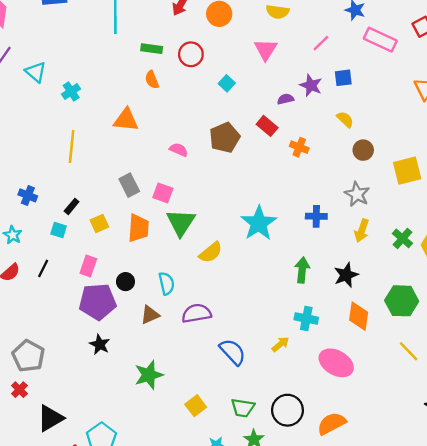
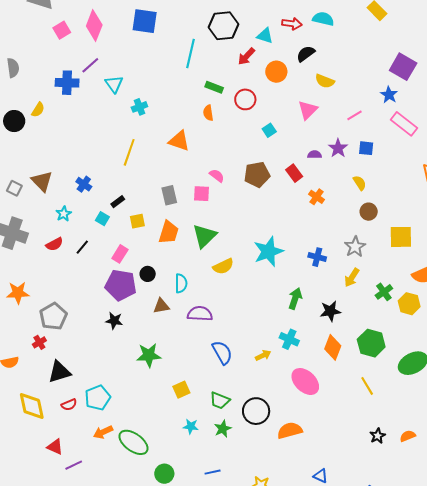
pink square: (163, 193) -> (201, 194), moved, turned -30
black star: (100, 344) -> (114, 321), turned -30

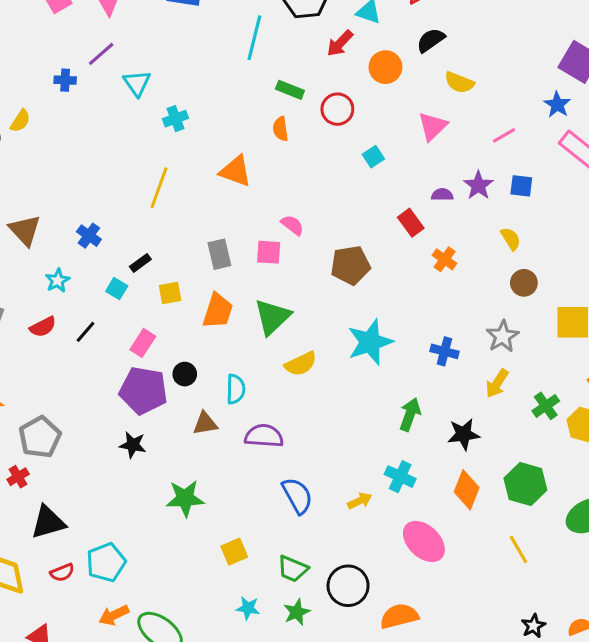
blue cross: (67, 83) -> (65, 80), size x0.6
brown pentagon: (257, 175) -> (350, 265), moved

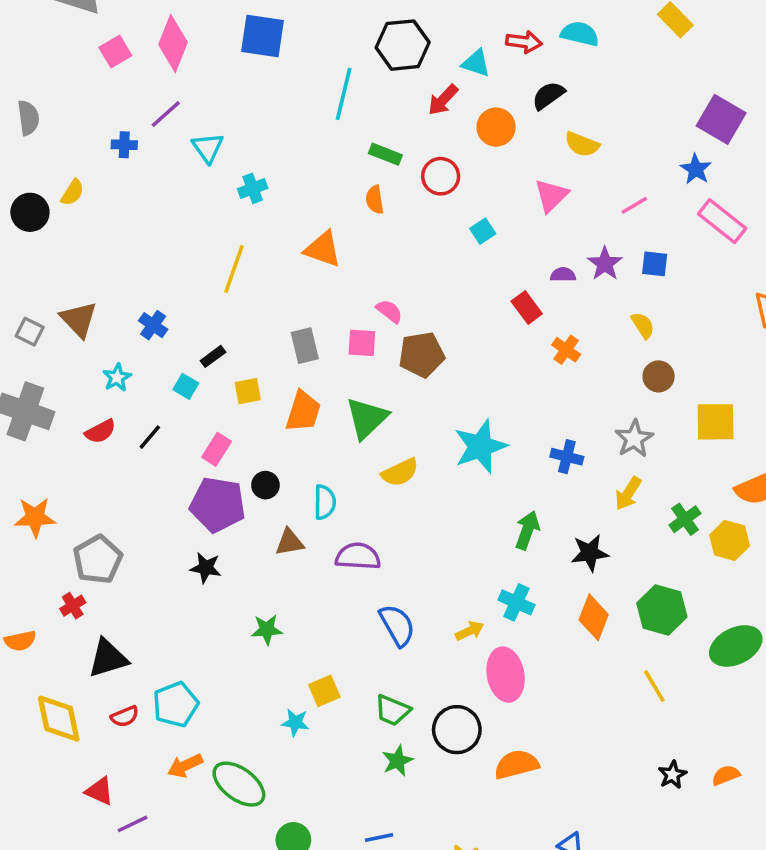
brown pentagon: (350, 265) -> (422, 355), moved
green star: (185, 498) -> (267, 629), size x0.7
pink ellipse: (424, 541) -> (506, 675), moved, turned 36
cyan star: (248, 608) -> (295, 723), moved

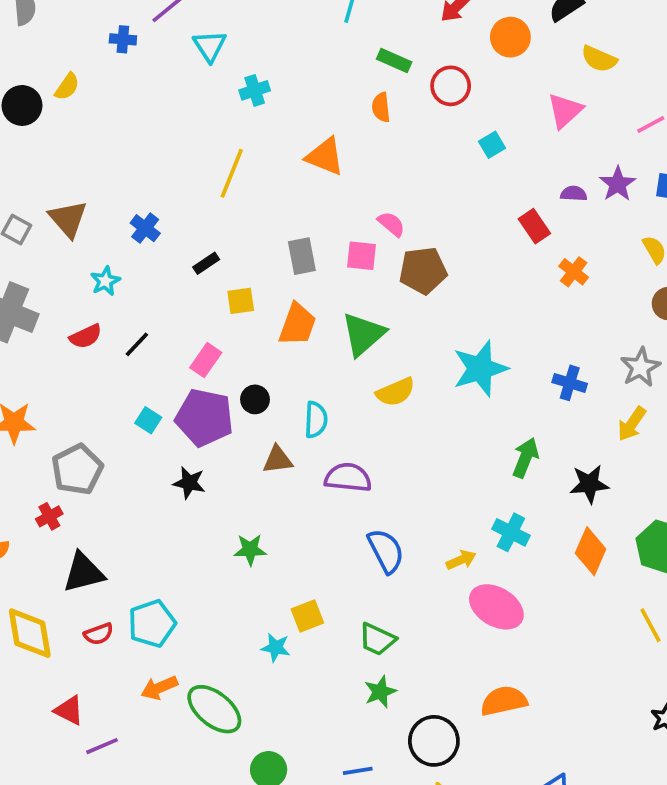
cyan square: (186, 386) -> (148, 420), moved
pink ellipse: (506, 675) -> (496, 607), turned -51
black circle: (457, 730) -> (434, 741), moved

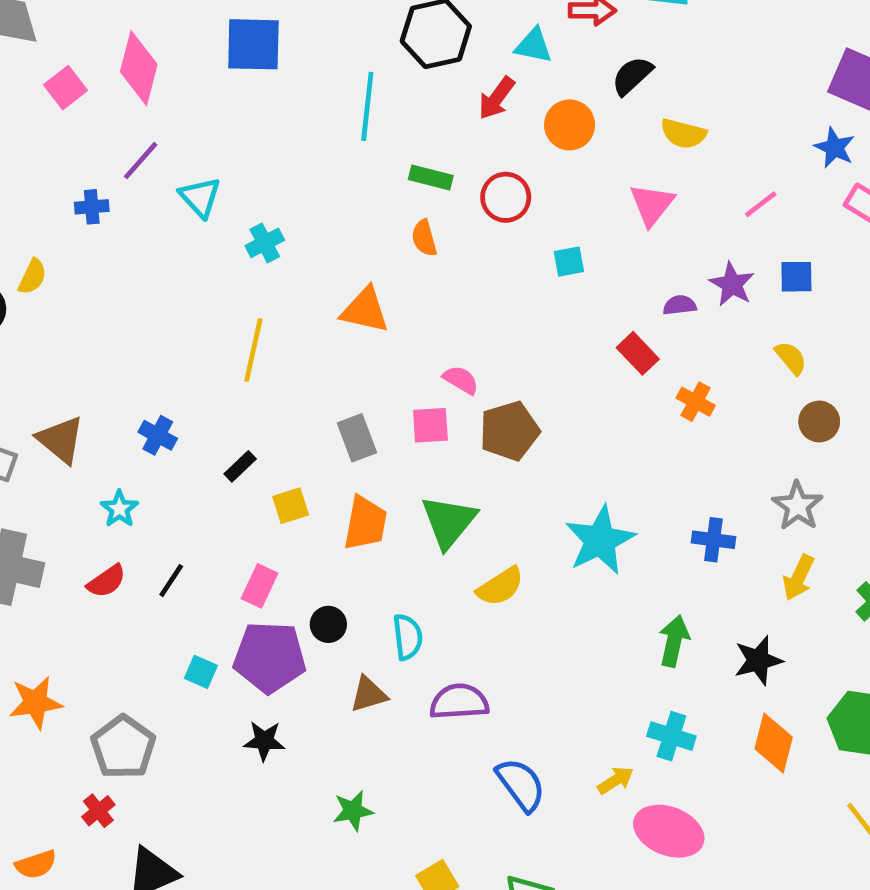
cyan square: (492, 145) -> (569, 262), turned 30

